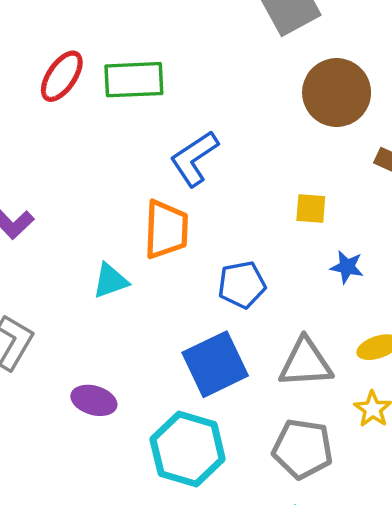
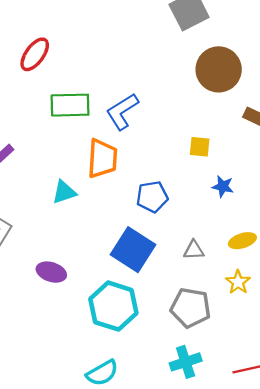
green rectangle: (134, 80) -> (70, 105), moved
gray triangle: (306, 363) -> (194, 250), size x0.6
blue square: (215, 364) -> (133, 250), turned -33

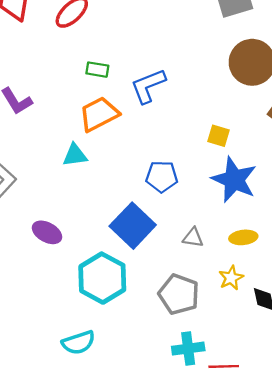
green rectangle: (70, 105) -> (97, 70), size x0.6
orange trapezoid: (102, 159) -> (99, 114), moved, turned -132
blue star: (223, 186) -> (234, 180), size x2.0
cyan cross: (186, 362) -> (188, 349), moved

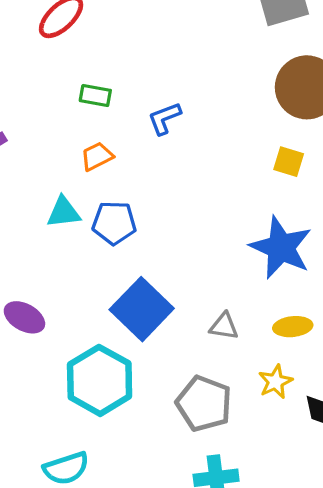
blue L-shape: (148, 86) -> (164, 118), size x0.7
orange trapezoid: (99, 114) -> (97, 156), size x0.6
yellow square: (219, 136) -> (289, 162), moved
blue pentagon: (162, 177) -> (114, 223), moved

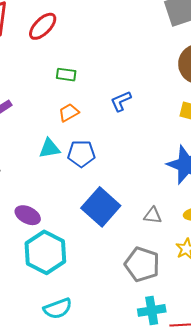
blue L-shape: (164, 118) -> (121, 101), moved
cyan hexagon: (100, 380) -> (45, 252), moved

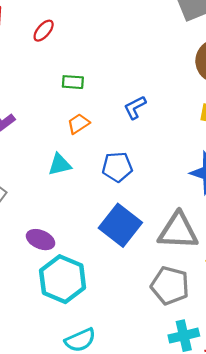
red ellipse: (43, 26) -> (44, 31), size x0.7
blue pentagon: (81, 154) -> (117, 167), moved
gray triangle: (153, 215) -> (178, 231), size x2.0

